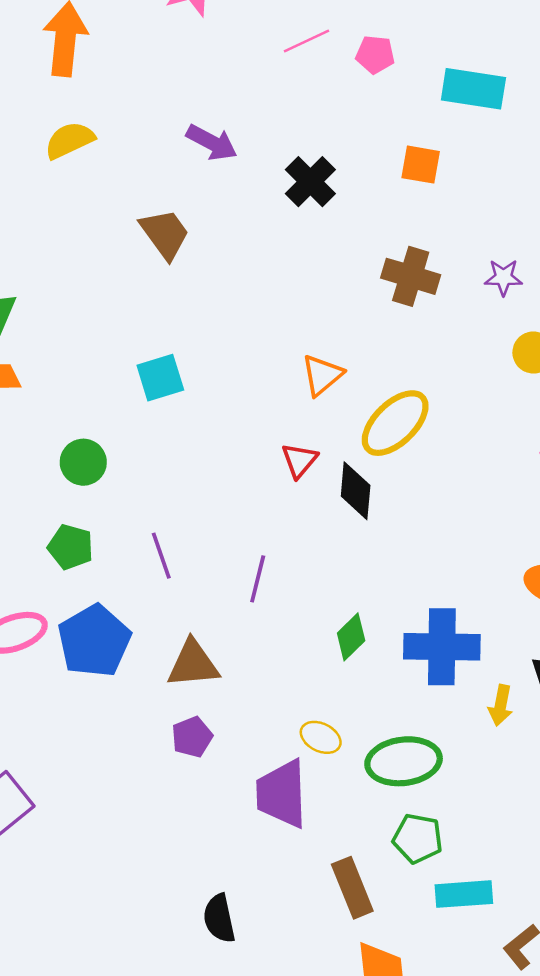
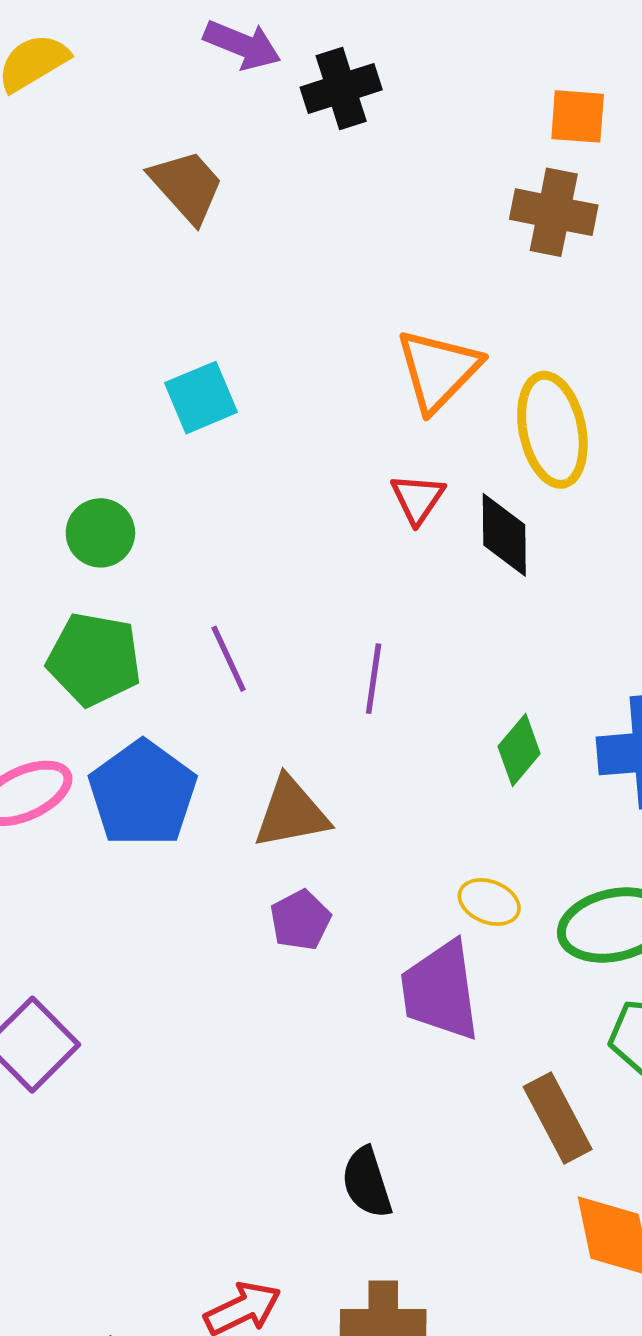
orange square: (421, 165) -> (578, 116), moved
black cross: (310, 182) -> (341, 89), moved, turned 33
orange triangle: (322, 375) -> (438, 370), size x1.4
yellow ellipse: (395, 423) -> (552, 430), turned -52
green pentagon: (71, 547) -> (94, 659), size x1.4

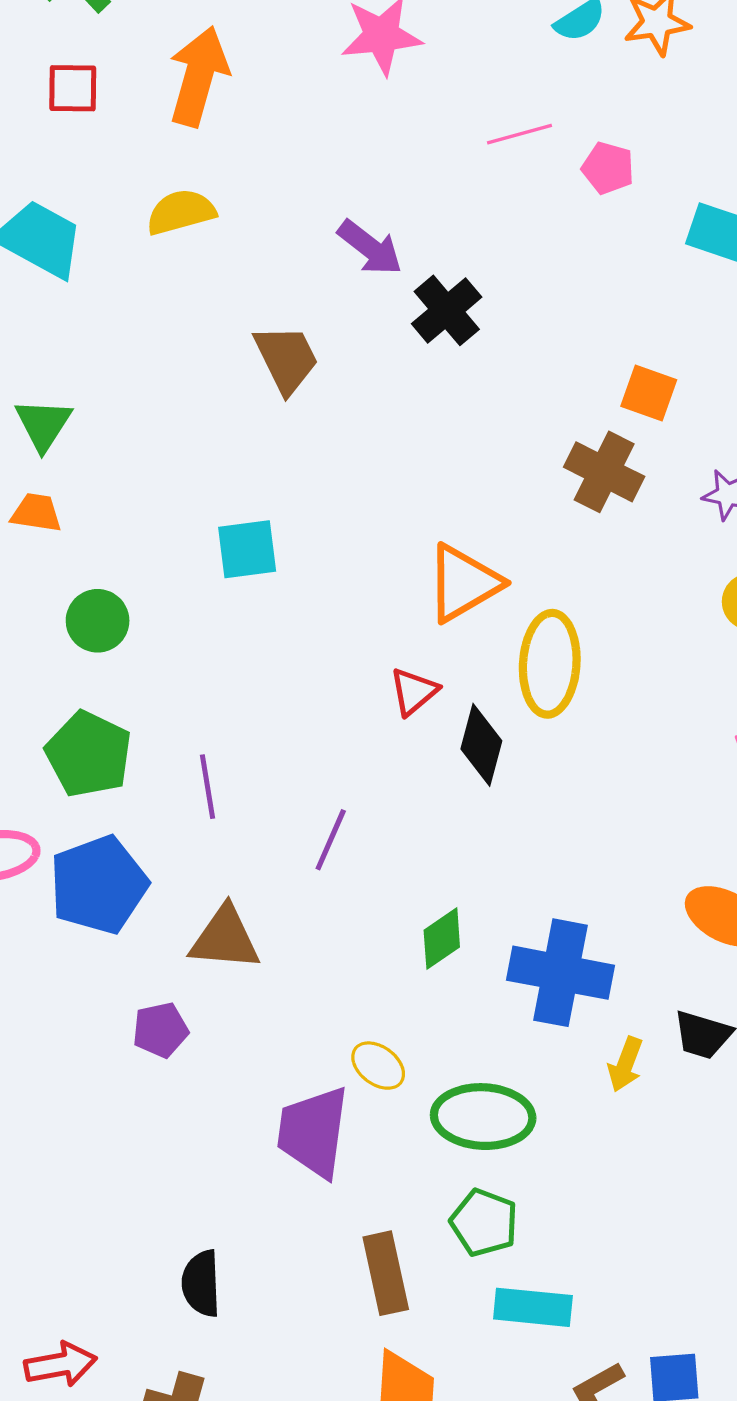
black cross: (341, 89) -> (447, 310), turned -38
green circle: (100, 533) -> (98, 621), moved
purple pentagon: (300, 920) -> (160, 1030), moved

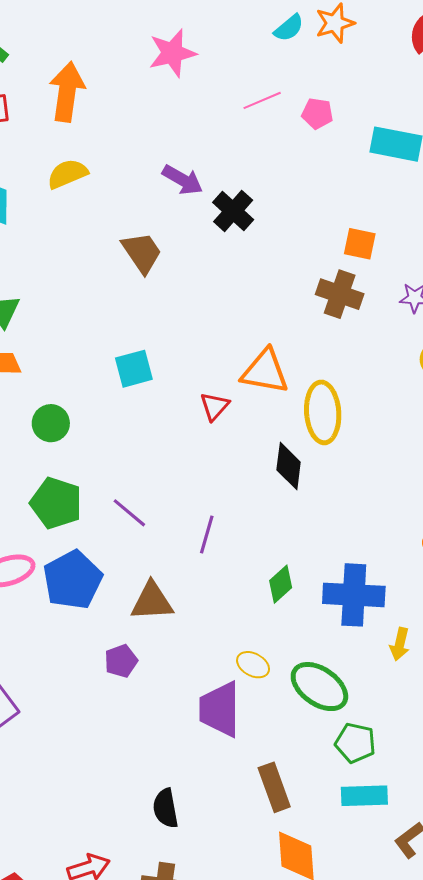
orange triangle: (463, 583) -> (265, 371), turned 48
red triangle: (414, 692) -> (215, 406), moved
purple line: (207, 787) -> (129, 513), turned -33
green ellipse: (483, 1117) -> (319, 687), turned 40
green pentagon: (484, 1223) -> (355, 743), moved

